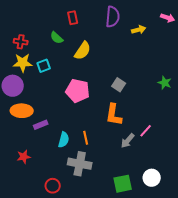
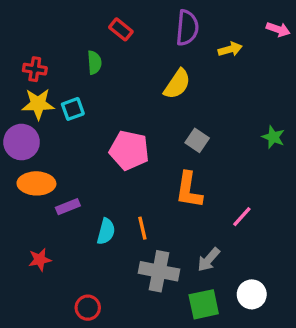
red rectangle: (73, 18) -> (121, 29), turned -40
green semicircle: (57, 38) -> (94, 63), turned -136
yellow semicircle: (83, 51) -> (177, 84), moved
gray arrow: (128, 141) -> (209, 260), moved
gray cross: (80, 164) -> (159, 271), moved

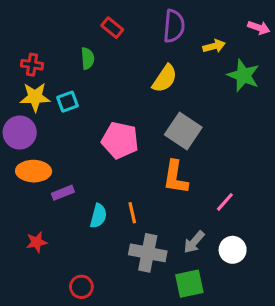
green star: (273, 137) -> (243, 75), moved, size x1.5
gray square: (197, 140) -> (183, 131), size x1.6
white circle: (252, 294) -> (233, 250), moved

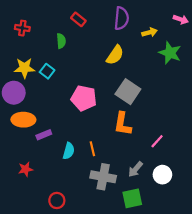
red cross: (32, 65) -> (22, 28), moved
cyan square: (67, 102) -> (47, 71), turned -32

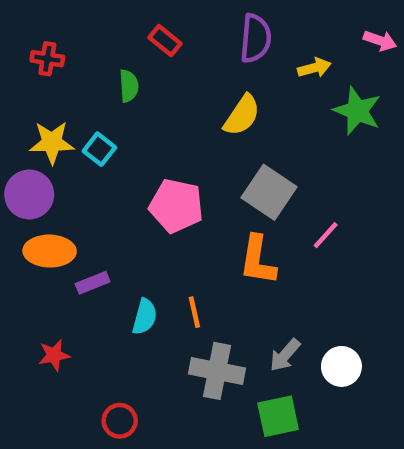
pink line: (157, 141) -> (326, 235), moved

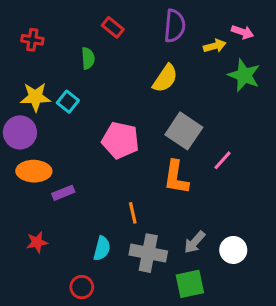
pink arrow: (380, 41) -> (243, 32), moved
cyan semicircle: (145, 317) -> (102, 248), moved

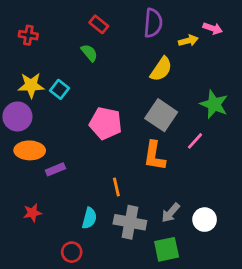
green semicircle: (88, 58) -> (89, 53), moved, turned -36
green star: (244, 75) -> (214, 104), moved
yellow semicircle: (165, 78) -> (161, 69), moved

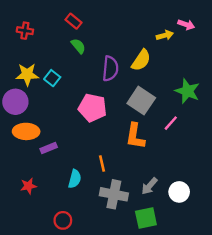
purple semicircle: (153, 23) -> (110, 69), moved
red rectangle: (99, 24) -> (74, 21), moved
cyan semicircle: (89, 218) -> (75, 179), moved

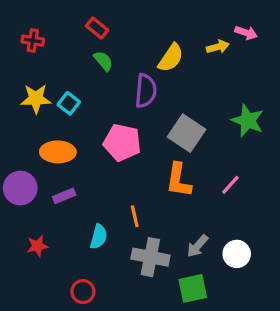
yellow semicircle: (141, 60) -> (171, 58), moved
purple circle: (15, 102) -> (20, 188), moved
pink line: (171, 123) -> (230, 185), moved
orange ellipse: (26, 131) -> (58, 152), moved

